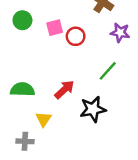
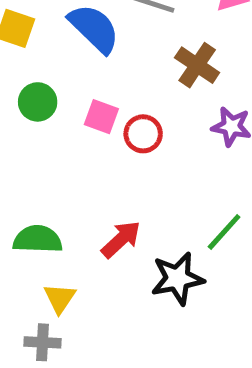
pink square: (55, 28) -> (101, 117), turned 35
green line: (108, 71) -> (224, 232), moved
yellow triangle: (43, 119) -> (60, 298), moved

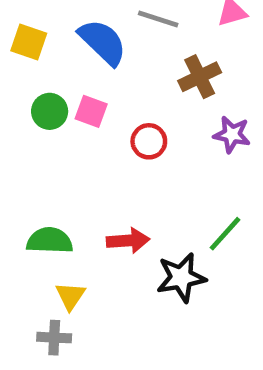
brown cross: (197, 65) -> (200, 77), turned 30
pink square: (101, 117) -> (91, 111), moved
red arrow: (121, 239) -> (128, 241), turned 39

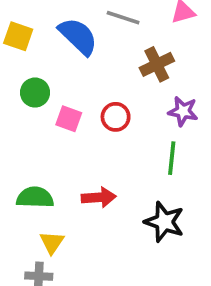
pink square: (91, 111) -> (69, 119), moved
green line: (225, 234) -> (172, 158), moved, turned -36
black star: (181, 278) -> (164, 222), moved, turned 30

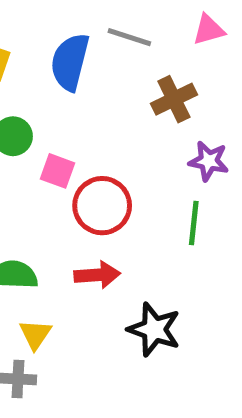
blue semicircle: (78, 36) -> (70, 62), turned -120
red circle: (116, 117) -> (102, 206), moved, size x1.5
black star: (164, 222) -> (154, 329), moved

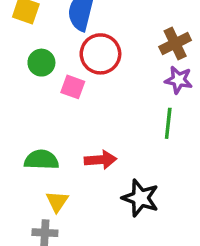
brown cross: (174, 99) -> (175, 44), moved
red circle: (102, 206) -> (100, 54), moved

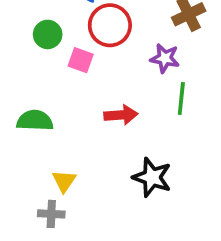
purple star: (179, 80) -> (165, 58), moved
green semicircle: (41, 160) -> (35, 121), moved
red arrow: (100, 160) -> (121, 115), moved

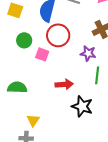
black star: (152, 177) -> (82, 106), moved

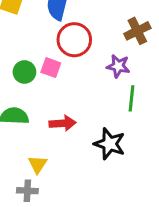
green circle: (24, 40) -> (24, 72), moved
red arrow: (64, 84) -> (63, 123), moved

